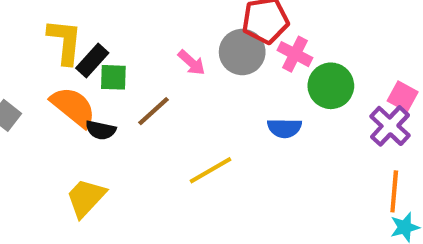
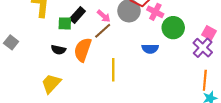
black rectangle: (92, 60) -> (77, 15), moved
orange semicircle: (73, 107) -> (83, 50), moved, turned -110
brown line: (153, 111) -> (103, 31), moved
yellow line: (211, 170) -> (113, 70), turned -60

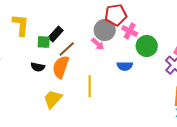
pink arrow: (104, 16) -> (98, 44), moved
brown line: (103, 31) -> (67, 49), moved
yellow trapezoid: (51, 83) -> (53, 99), moved

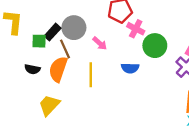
gray circle: (105, 30) -> (74, 28), moved
brown line: (67, 49) -> (65, 49), turned -72
yellow line: (90, 86) -> (91, 75), moved

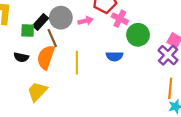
pink arrow: (100, 43) -> (85, 21), moved, turned -56

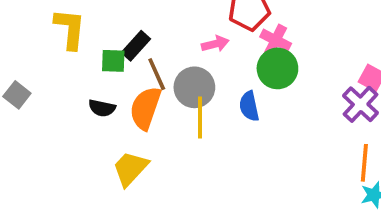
gray circle: (61, 18) -> (194, 87), moved
green circle: (138, 35) -> (277, 68), moved
blue semicircle: (114, 56) -> (249, 106), moved, turned 77

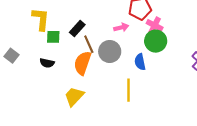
green square: (113, 61) -> (53, 37), moved
black semicircle: (102, 108) -> (47, 63), moved
yellow line: (200, 118) -> (128, 90), moved

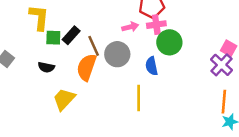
pink cross: (155, 25) -> (156, 25), moved, turned -35
black rectangle: (77, 29) -> (71, 35), moved
yellow trapezoid: (74, 96) -> (64, 99), moved

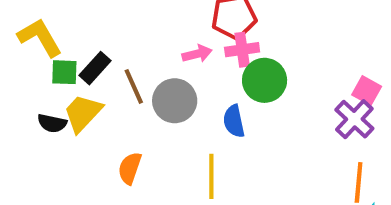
yellow L-shape: (39, 17) -> (40, 37), turned -36
orange semicircle: (86, 67) -> (130, 168), moved, size x0.7
yellow trapezoid: (64, 99) -> (83, 113), moved

